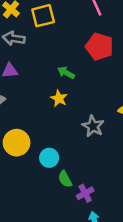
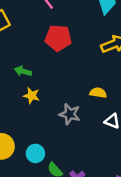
green arrow: (66, 73) -> (23, 71), moved

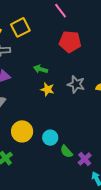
gray star: (70, 114) -> (76, 84), moved

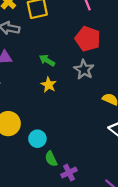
gray star: (76, 84) -> (84, 69), moved

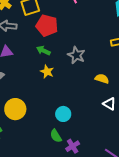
red pentagon: (88, 39) -> (47, 26), moved
cyan circle: (37, 139) -> (63, 114), moved

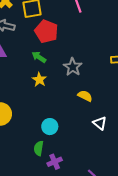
yellow semicircle: (102, 79) -> (85, 96), moved
green semicircle: (56, 136) -> (39, 148), turned 32

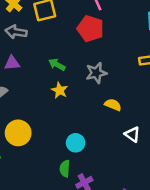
red pentagon: (46, 31) -> (90, 29), moved
gray star: (73, 67) -> (96, 73), turned 30

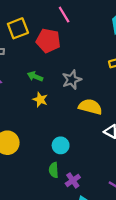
red pentagon: (90, 29) -> (48, 41), moved
yellow semicircle: (113, 105) -> (90, 107), size x1.5

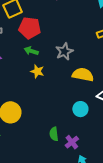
red pentagon: (48, 41) -> (30, 28), moved
cyan circle: (61, 145) -> (80, 109), moved

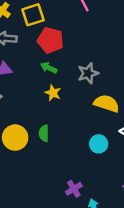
green semicircle: (54, 134) -> (44, 133), moved
purple cross: (72, 142) -> (74, 189), moved

